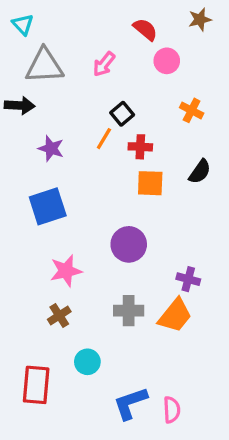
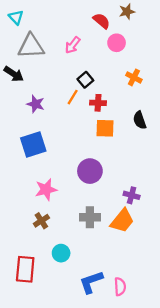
brown star: (200, 20) -> (127, 12), moved
black arrow: (20, 105) -> (14, 74), turned 30
black semicircle: (200, 172) -> (140, 120), turned 126

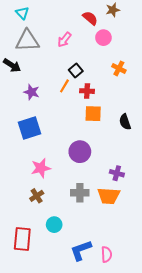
cyan triangle: (16, 17) -> (22, 13), moved
black semicircle: (140, 120) -> (125, 122), moved
orange trapezoid: (122, 221) -> (109, 196), turned 55

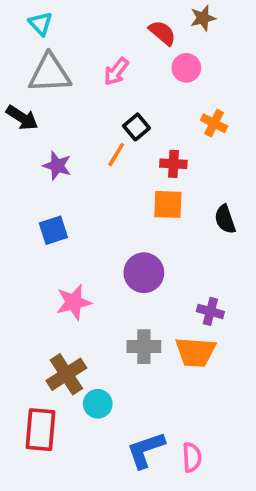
red cross: (87, 91) -> (173, 164), moved
blue square: (29, 128) -> (53, 230), size x0.7
brown cross: (37, 196) -> (66, 374), moved, size x1.5

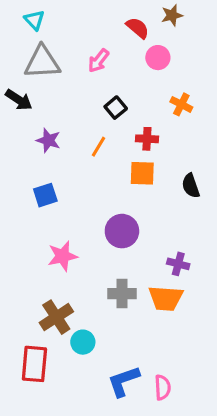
orange line: (116, 155) -> (98, 147), moved

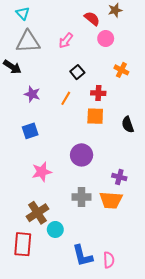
blue L-shape: (124, 381) -> (83, 256), turned -85

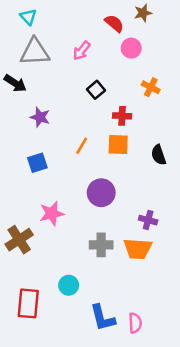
orange line: (66, 98) -> (82, 146), moved
brown cross: (37, 213) -> (19, 240), moved

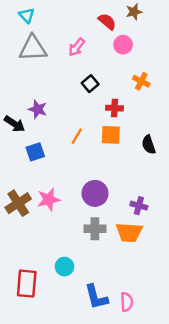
black arrow: (15, 83) -> (15, 124), moved
purple circle: (101, 193) -> (95, 193), moved
brown cross: (19, 240) -> (18, 203), moved

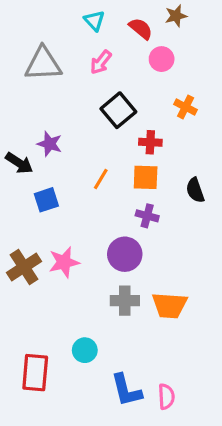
cyan triangle: (27, 15) -> (94, 21), moved
black square: (90, 84) -> (118, 110), size x1.5
purple cross: (139, 206) -> (147, 216), moved

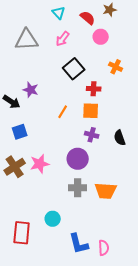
black semicircle: (195, 190) -> (120, 138), moved
blue square: (46, 200) -> (20, 132), moved

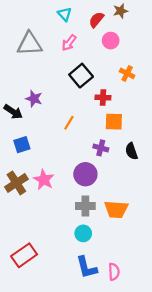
red semicircle: (88, 18) -> (96, 20), turned -91
orange square: (91, 111) -> (114, 122), moved
pink star: (40, 164) -> (44, 180), turned -30
cyan circle: (53, 219) -> (83, 233), moved
red rectangle: (22, 233) -> (24, 255), turned 50

